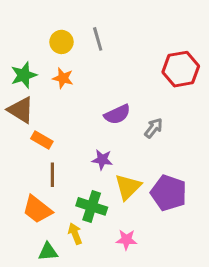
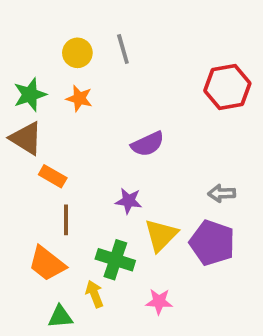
gray arrow: (154, 128) -> (222, 193), moved, turned -130

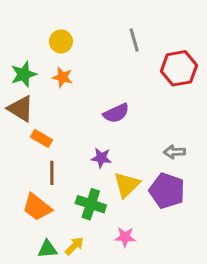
gray line: (123, 49) -> (134, 40), moved
yellow arrow: (94, 294) -> (74, 246), moved, turned 66

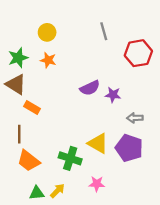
purple star: (101, 158) -> (113, 95), moved
brown line: (52, 173) -> (19, 134), moved
yellow triangle: (127, 185) -> (98, 143), turned -45

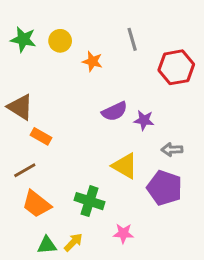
green star: (18, 58) -> (23, 39), moved, turned 30
orange star: (48, 60) -> (92, 61), moved
brown line: (19, 134) -> (25, 170), turned 60
yellow triangle: (98, 143) -> (125, 166), moved

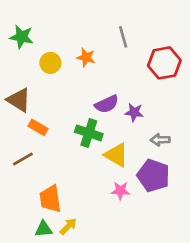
yellow circle: (60, 41) -> (50, 63), moved
green cross: (90, 201) -> (89, 133), moved
orange trapezoid: (37, 204) -> (50, 199), moved, turned 44
pink star: (123, 233) -> (120, 191), moved

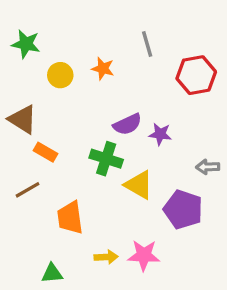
gray arrow: (160, 140) -> (208, 167), moved
pink star: (120, 191) -> (144, 255), moved, size x1.4
orange trapezoid: (50, 199) -> (70, 218), moved
yellow arrow: (68, 226) -> (106, 257), moved, turned 42

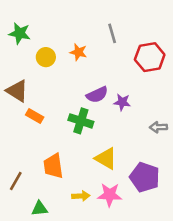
yellow triangle: (139, 185) -> (106, 158), moved
brown line: (27, 190) -> (16, 181), moved, turned -30
purple pentagon: (183, 209) -> (145, 177), moved

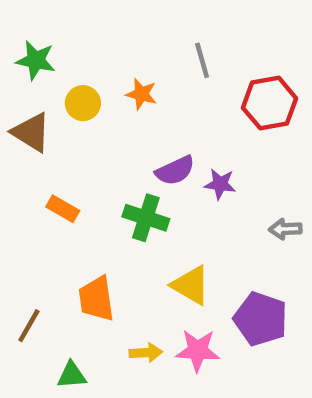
brown triangle: (17, 91) -> (31, 132), moved

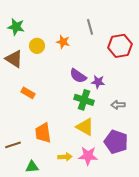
purple semicircle: (175, 171) -> (78, 76), turned 60
green cross: (146, 218) -> (84, 100), moved
gray arrow: (285, 229) -> (118, 105), moved
brown line: (29, 326) -> (13, 145), turned 42

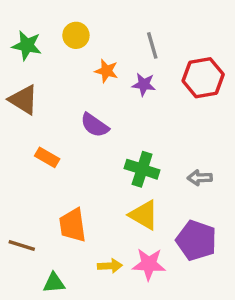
yellow circle: (37, 46) -> (76, 35), moved
purple semicircle: (78, 76) -> (95, 125), moved
purple star: (98, 82) -> (144, 84), moved
brown line: (13, 145) -> (22, 245), turned 35

